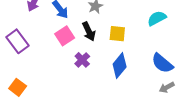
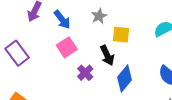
black arrow: (89, 31) -> (107, 55), moved
yellow square: (117, 34) -> (121, 35), moved

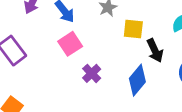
black arrow: (107, 55) -> (155, 51), moved

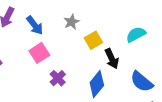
yellow square: (133, 29) -> (93, 40), turned -36

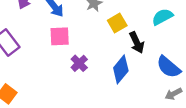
pink square: (39, 53) -> (60, 36), turned 30

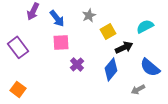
black arrow: (137, 42) -> (124, 47), turned -90
gray arrow: (173, 94) -> (138, 89), moved

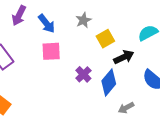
purple cross: (77, 64) -> (83, 74), moved
gray arrow: (138, 89) -> (126, 108), moved

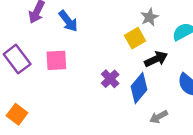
gray star: (83, 20) -> (149, 17), moved
pink square: (51, 51) -> (56, 60), moved

